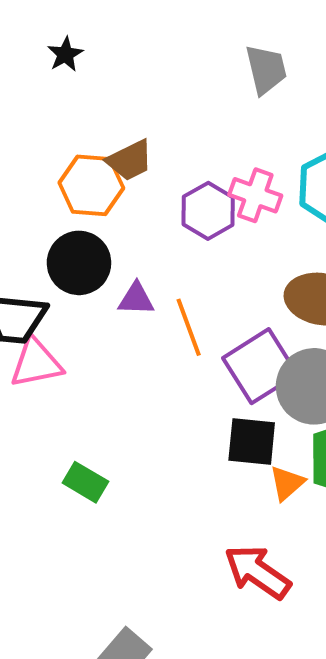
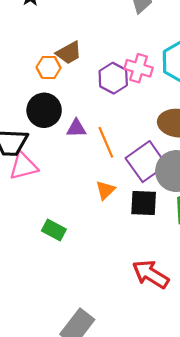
orange hexagon: (91, 185) -> (49, 68), size x0.7
orange triangle: (287, 483) -> (105, 190), moved

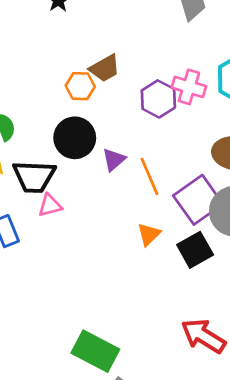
purple triangle: (76, 128) -> (114, 160), turned -40
pink triangle: (23, 166) -> (50, 205), size x0.7
black square: (144, 203) -> (195, 250), turned -32
green rectangle: (54, 230) -> (95, 351), moved, size x1.6

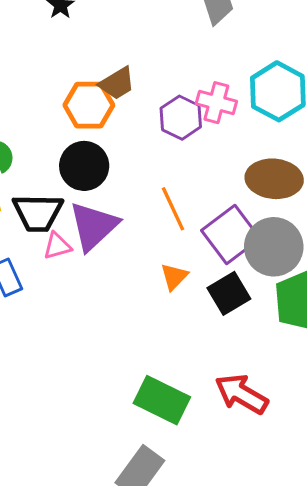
orange hexagon: (80, 86) -> (89, 105), size x1.4
purple triangle: (114, 160) -> (94, 226), moved, size x1.8
green rectangle: (95, 351) -> (162, 400), moved

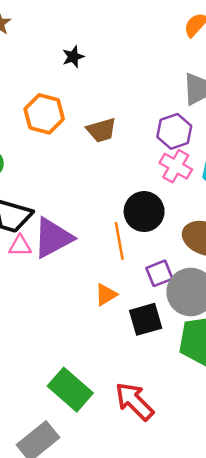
orange hexagon: (89, 105) -> (44, 114), moved
purple hexagon: (181, 118) -> (174, 131), moved
black circle: (84, 166) -> (144, 212), moved
purple square: (231, 235) -> (159, 273), size x0.6

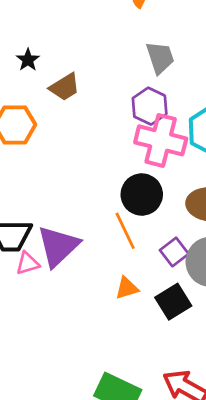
brown trapezoid: (101, 130) -> (65, 87), moved
pink cross: (176, 166) -> (161, 140), size x1.5
orange triangle: (106, 295) -> (127, 288), turned 30

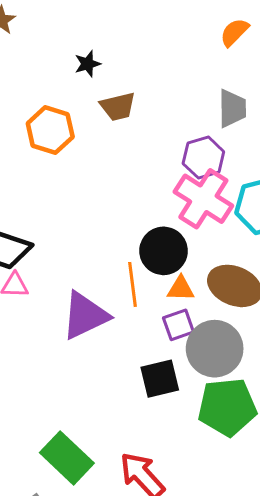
purple triangle: (58, 246) -> (85, 316), moved
orange triangle: (127, 288) -> (181, 289), moved

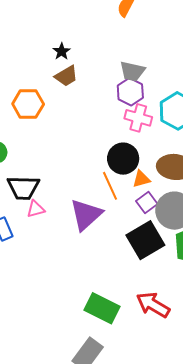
black star: (88, 64) -> (62, 51), moved
gray trapezoid: (232, 108) -> (132, 71), moved, turned 120
pink cross: (203, 199) -> (138, 118), size x0.7
black square: (160, 379) -> (145, 240), size x1.4

